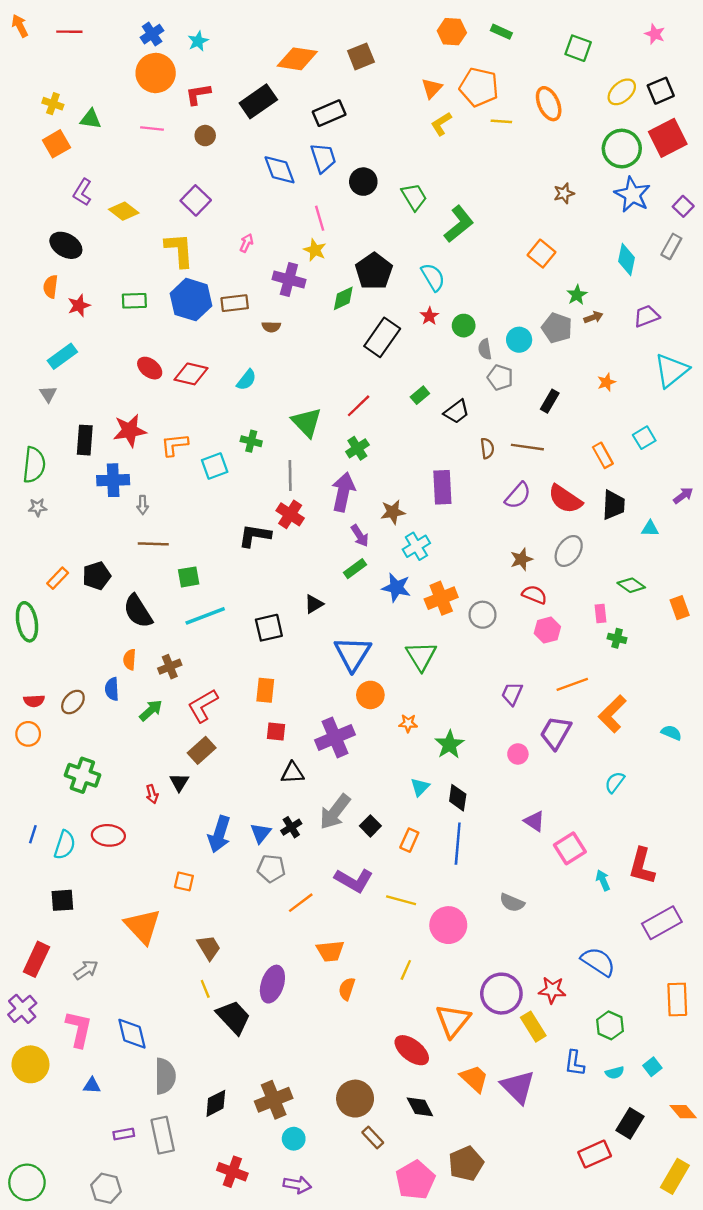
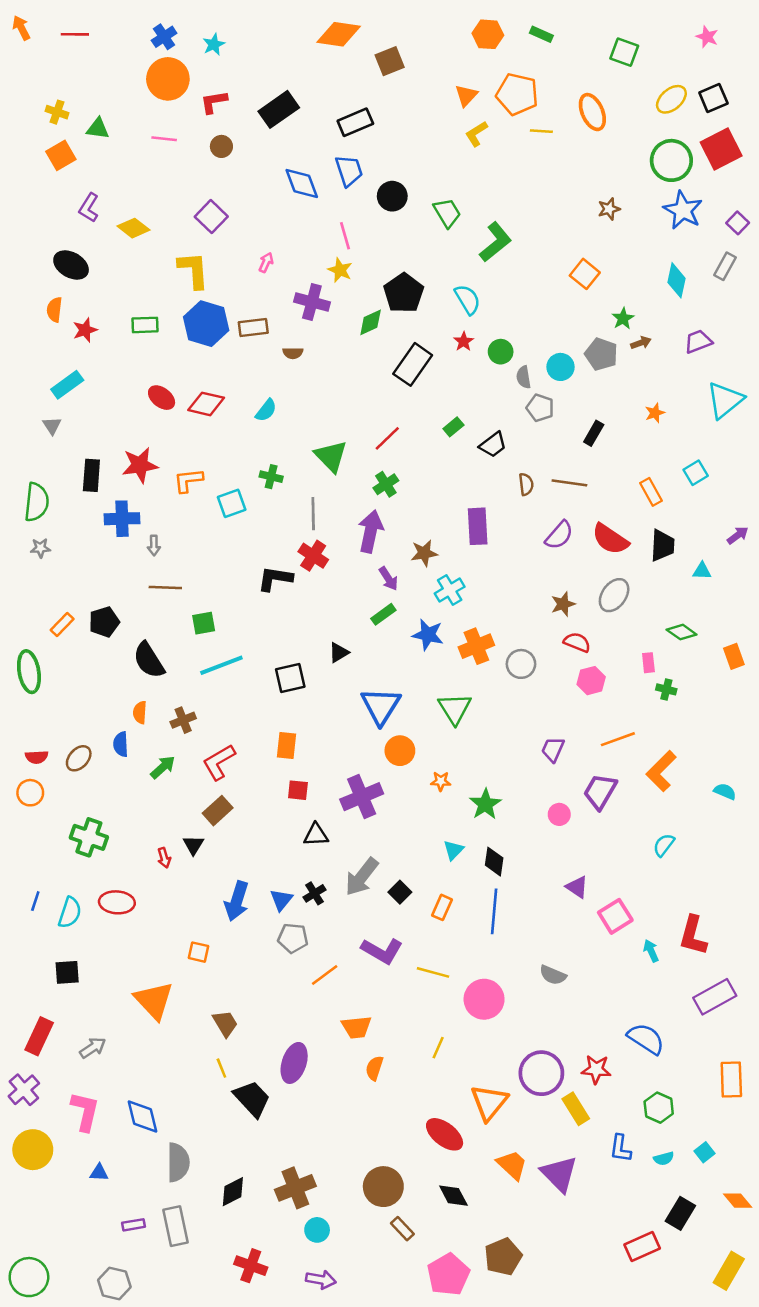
orange diamond: (297, 59) -> (339, 34), moved

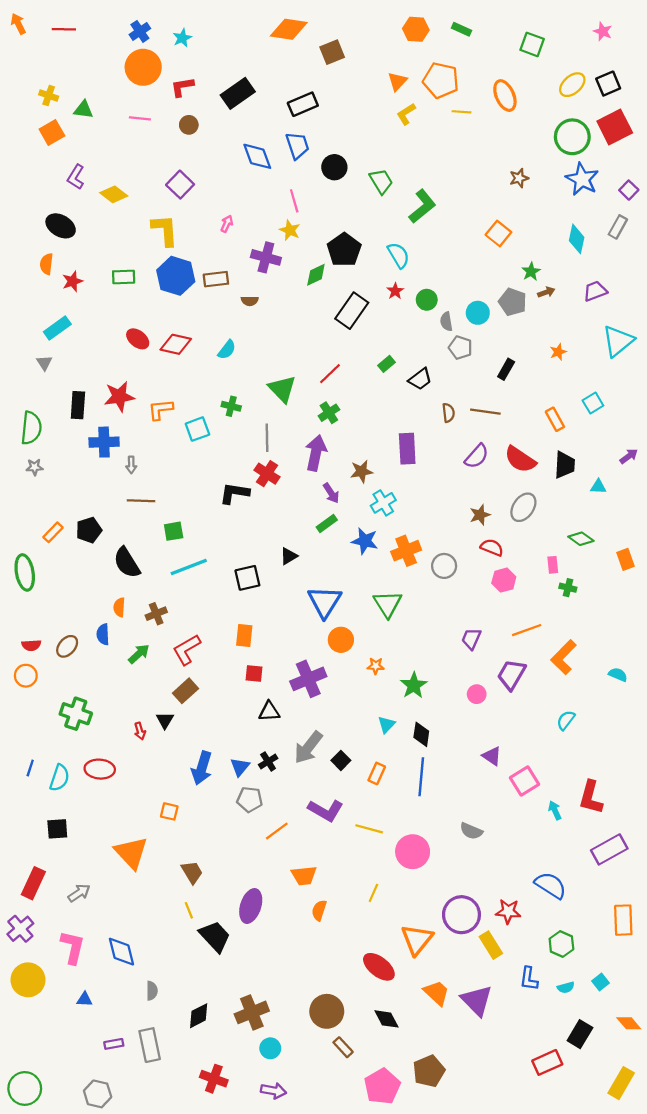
gray semicircle: (178, 1162) -> (152, 991), size x0.6

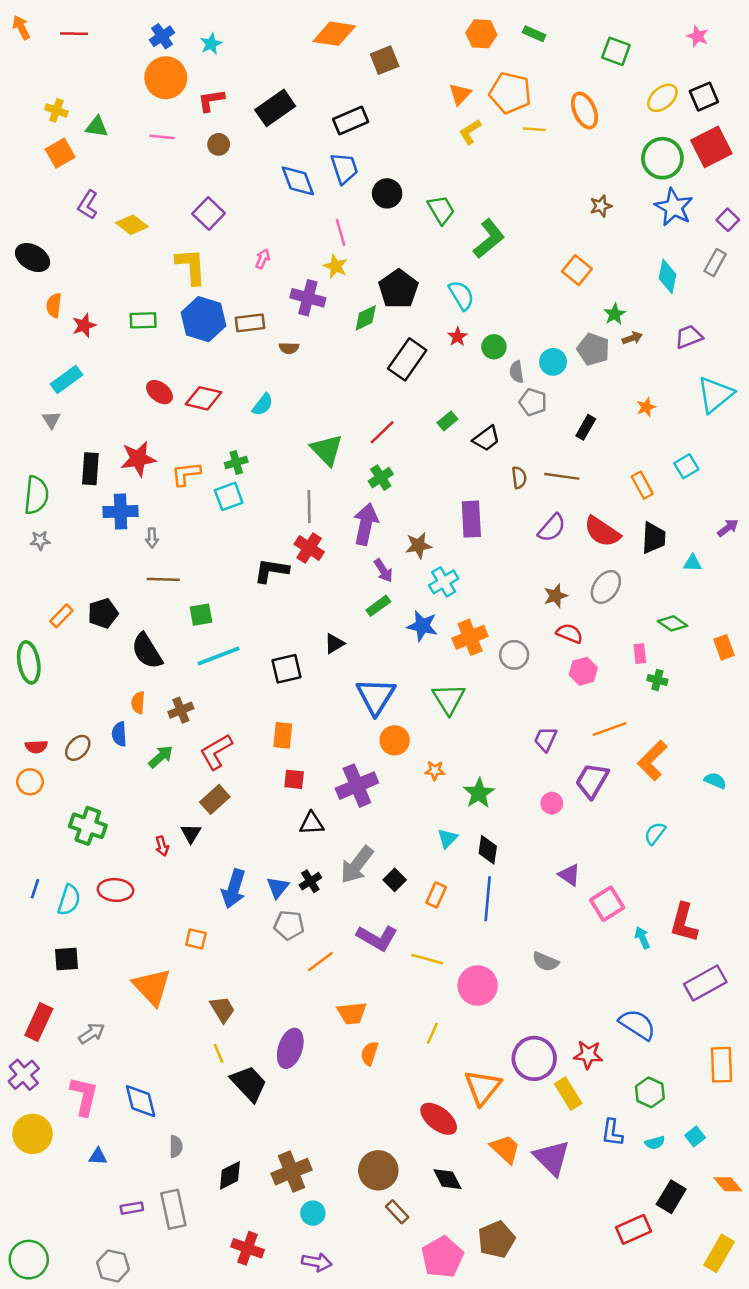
black ellipse: (61, 226) -> (33, 258), moved
green cross: (231, 406) -> (236, 462), moved, turned -30

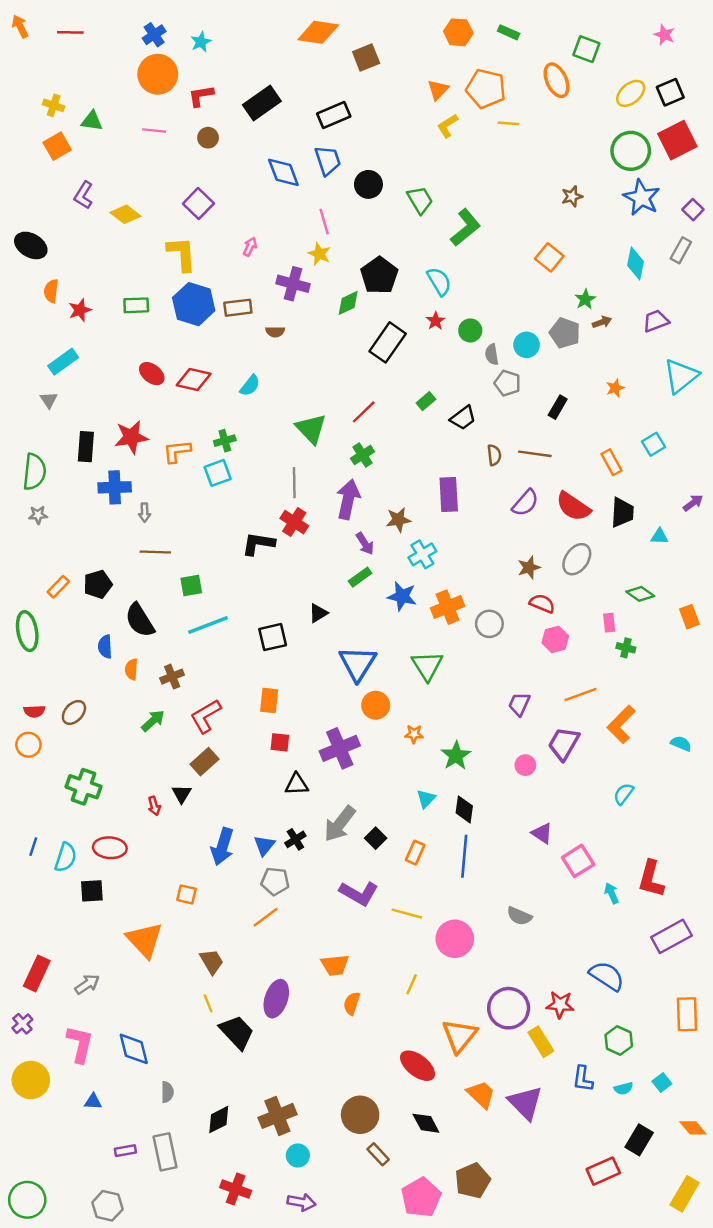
orange ellipse: (584, 110) -> (556, 80), moved
blue semicircle: (119, 734) -> (105, 647), moved
black square: (66, 959) -> (92, 891), moved
orange line: (320, 962) -> (265, 917), moved
purple cross: (24, 1075) -> (22, 1024), size x0.7

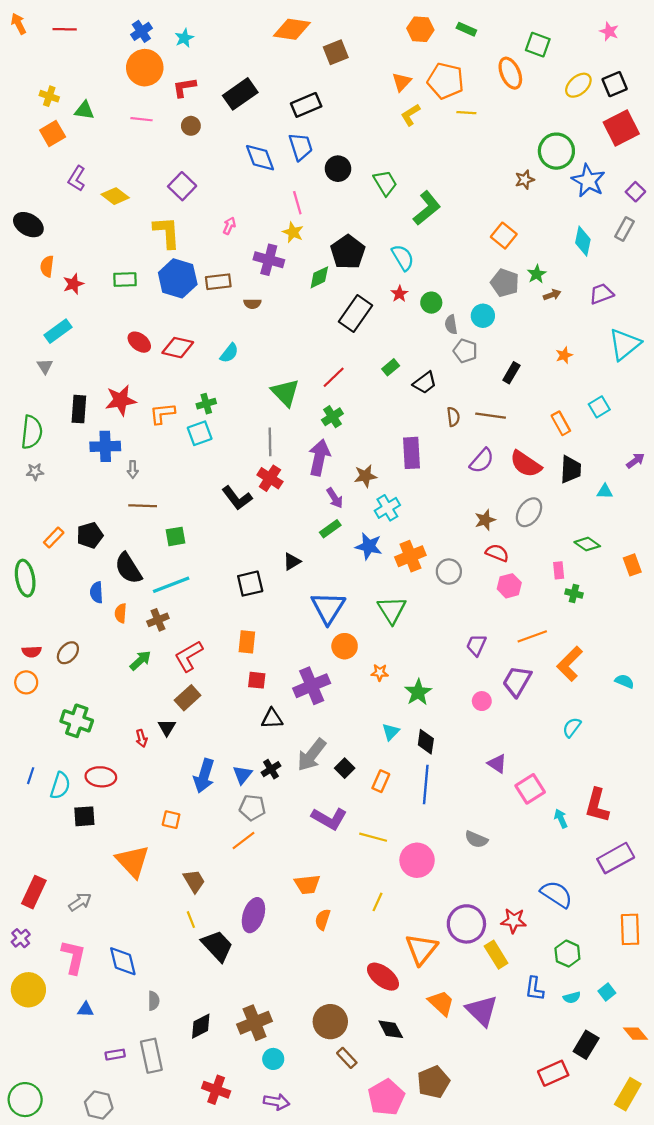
green circle: (631, 151) -> (556, 151), moved
gray pentagon: (565, 333) -> (505, 283), moved
black L-shape: (258, 544) -> (237, 498), turned -136
cyan line: (208, 625) -> (171, 585), moved

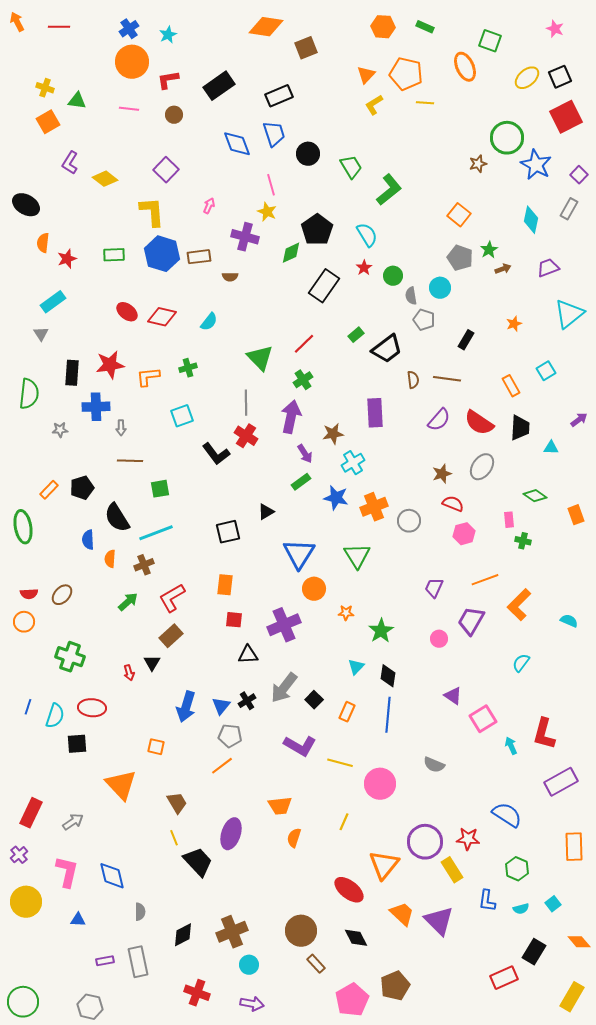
black trapezoid: (425, 383) -> (387, 349), size x1.4
cyan square: (200, 433) -> (182, 416), moved
gray star: (35, 472) -> (60, 430), moved

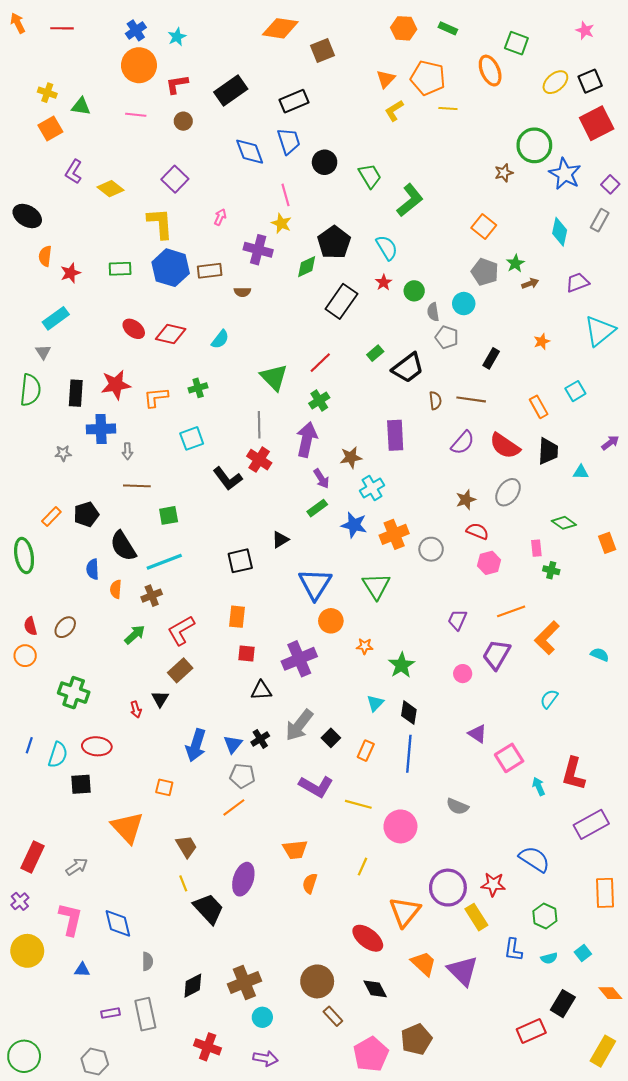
green semicircle: (29, 394) -> (30, 390), moved
red semicircle: (29, 594) -> (30, 626), turned 78

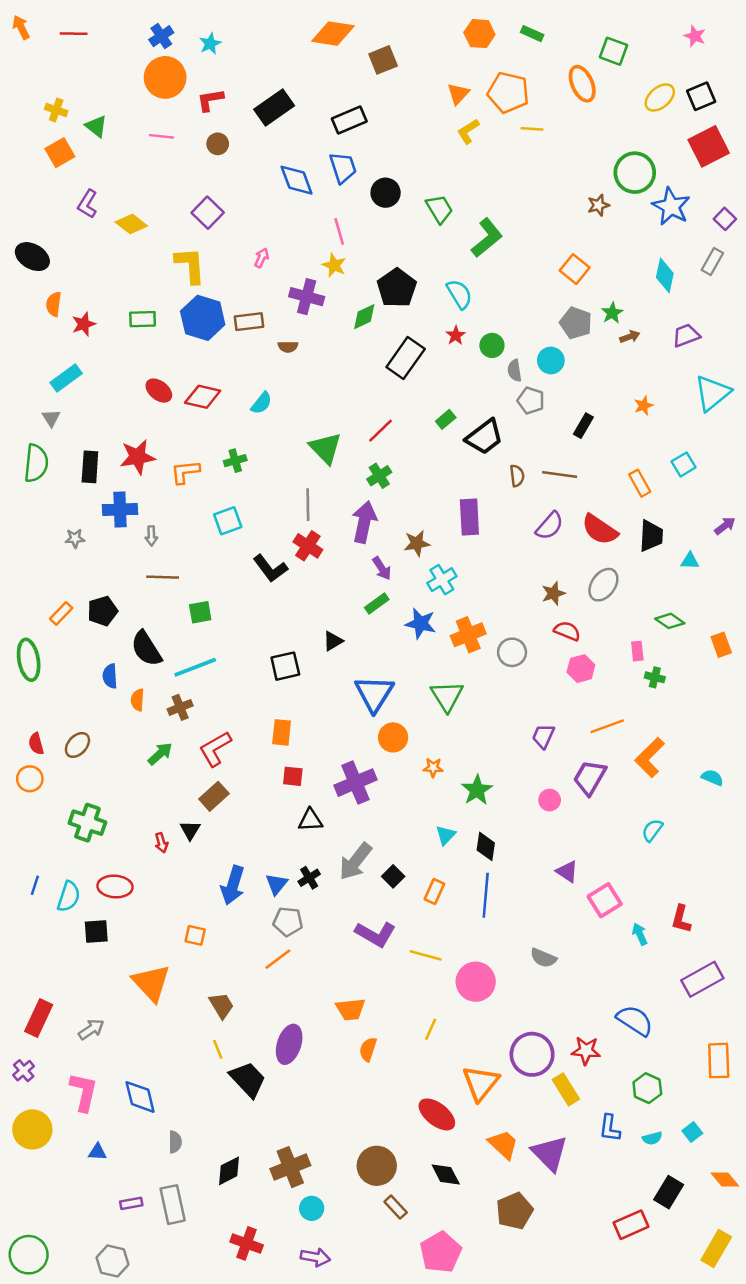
green triangle: (81, 106) -> (96, 126), turned 30
red L-shape: (573, 774) -> (681, 919), size x0.7
brown pentagon: (416, 1039) -> (515, 1211), moved

